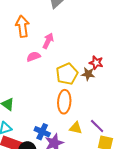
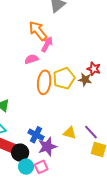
orange arrow: (22, 26) -> (38, 31), moved, turned -35
orange ellipse: (64, 102) -> (44, 82), moved

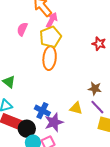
pink semicircle: (32, 59) -> (22, 29), moved, turned -48
yellow pentagon: (64, 78) -> (50, 37), moved
brown star: (85, 80) -> (95, 89), moved

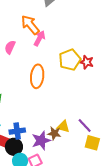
yellow pentagon: (50, 37) -> (70, 60), moved
brown star: (95, 89) -> (54, 133), moved
blue cross: (42, 111) -> (17, 131), moved, turned -35

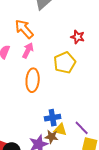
pink arrow: (40, 38) -> (28, 51), moved
red star: (87, 62) -> (78, 37), moved
blue cross: (17, 131) -> (53, 118), moved

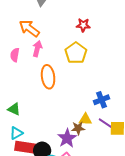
blue cross: (53, 118) -> (101, 100), moved
purple line: (82, 128) -> (106, 123), moved

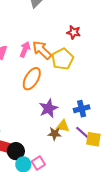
orange arrow: (29, 28) -> (42, 50), moved
orange ellipse: (48, 77) -> (32, 79), turned 30
purple star: (67, 138) -> (49, 108), moved

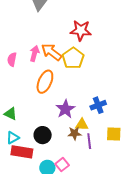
red star: (74, 32) -> (81, 30), size x1.5
purple line: (83, 133) -> (89, 141), moved, turned 49
black circle: (16, 151) -> (43, 135), moved

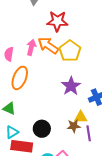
red star: (81, 30) -> (57, 21), moved
orange ellipse: (45, 82) -> (20, 78), moved
purple star: (65, 109) -> (71, 86), moved

